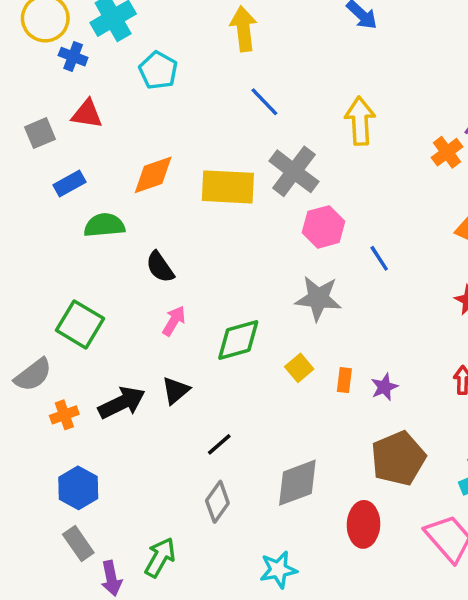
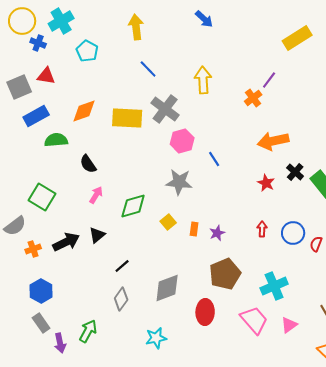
gray square: (40, 133) -> (19, 87), size x1.4
blue rectangle: (70, 184) -> (36, 116), size x1.4

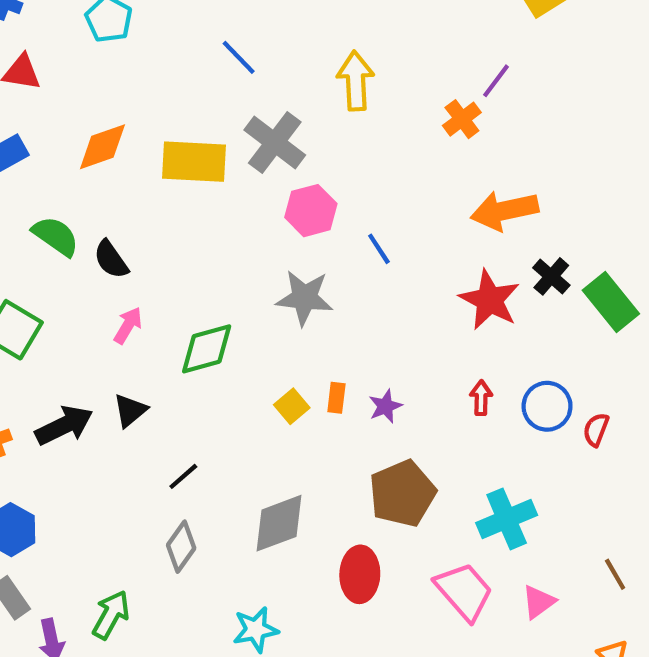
green semicircle: (56, 140) -> (56, 236), moved, turned 40
red star: (266, 183) -> (490, 300), size x1.6
yellow square: (168, 222) -> (292, 406), moved

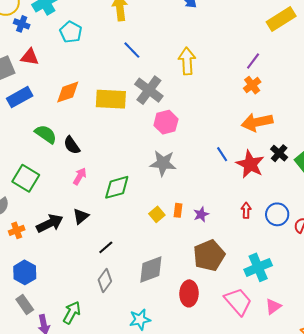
orange cross: (462, 119) -> (252, 85), moved
blue line: (379, 249) -> (222, 154), moved

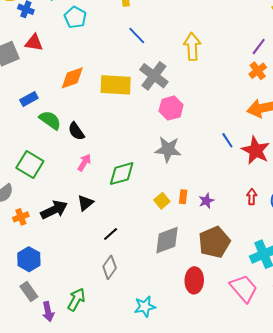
blue rectangle: (20, 97) -> (29, 99), moved, size x0.7
gray diamond: (151, 269) -> (167, 240), moved

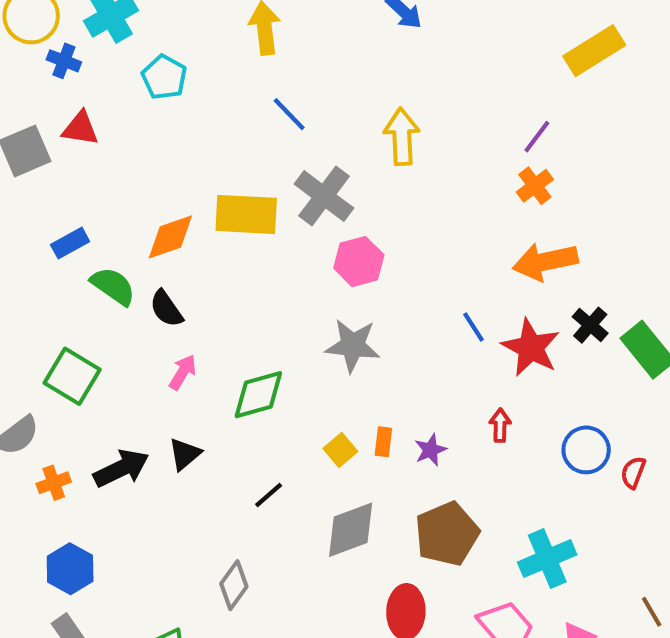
orange diamond: (72, 78) -> (170, 237), moved
red arrow: (252, 197) -> (500, 425), moved
black line: (111, 234) -> (269, 495), moved

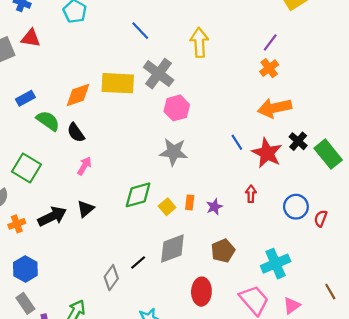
green diamond: (258, 395) -> (138, 195), moved
black line: (269, 495) -> (138, 263), moved
brown pentagon: (447, 534) -> (223, 251), size x0.7

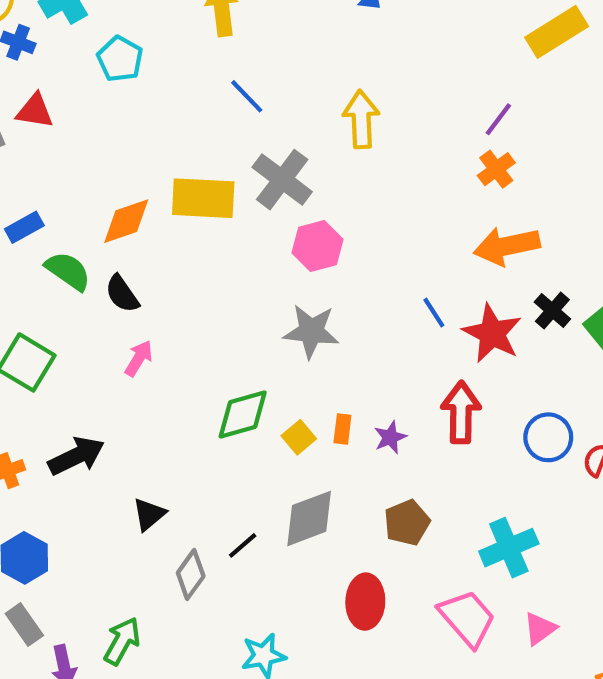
red arrow: (251, 194) -> (461, 412), size x1.8
black triangle: (85, 209) -> (149, 514), moved

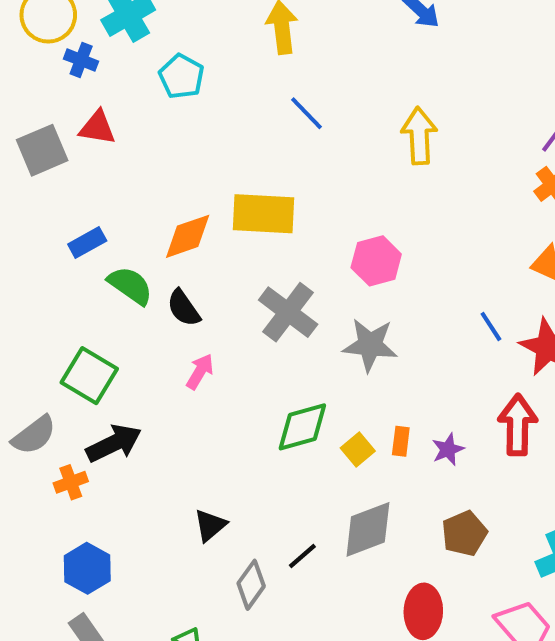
gray cross: (282, 180) -> (288, 312), moved
black arrow: (76, 456) -> (114, 443), moved

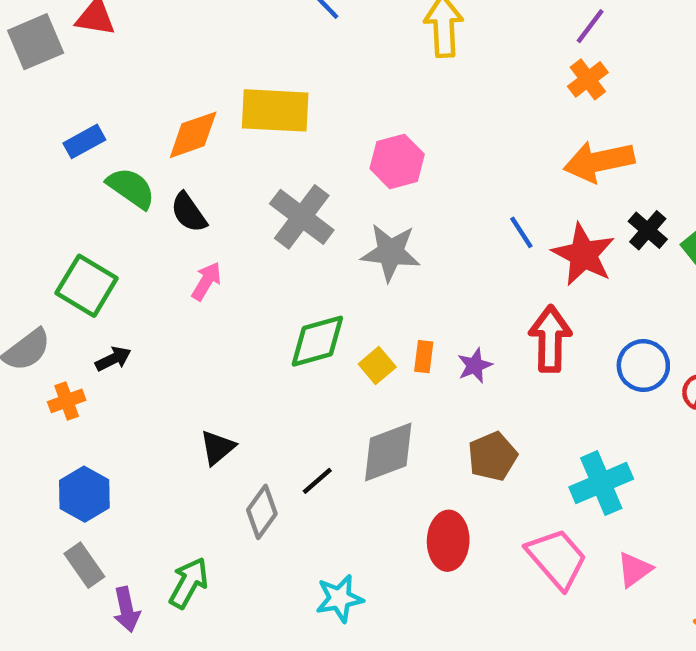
black arrow: (114, 443) -> (113, 359), size x0.6

